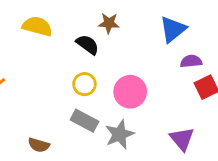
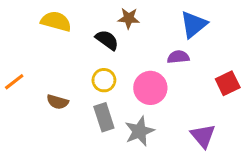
purple semicircle: (191, 61) -> (178, 57), moved
gray rectangle: (84, 121) -> (104, 117), turned 44
brown semicircle: (39, 145) -> (58, 102), moved

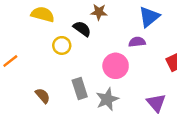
yellow circle: (104, 80) -> (62, 45), moved
brown semicircle: (58, 102) -> (43, 96), moved, turned -147

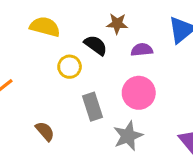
purple semicircle: (137, 42) -> (142, 50), moved
gray rectangle: (80, 89) -> (93, 107), moved

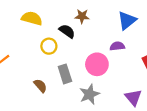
purple semicircle: (142, 50) -> (117, 46), moved
brown semicircle: (45, 131) -> (40, 86), moved

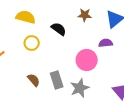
brown star: (82, 16) -> (85, 15), moved
yellow circle: (49, 46) -> (32, 43), moved
gray rectangle: (65, 74) -> (57, 80), moved

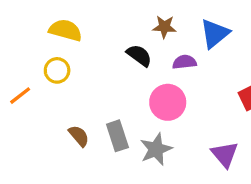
black semicircle: (59, 29) -> (139, 55), moved
yellow circle: (32, 43) -> (57, 70), moved
purple semicircle: (106, 43) -> (184, 62), moved

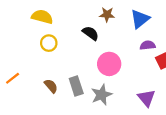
purple semicircle: (184, 62) -> (148, 45), moved
yellow circle: (57, 70) -> (49, 43), moved
orange line: (20, 96) -> (13, 78), moved

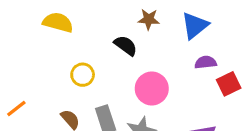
yellow circle: (49, 43) -> (83, 75), moved

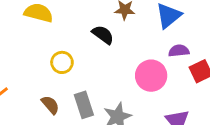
pink circle: (152, 89) -> (151, 76), moved

